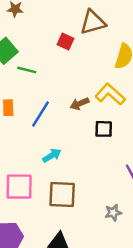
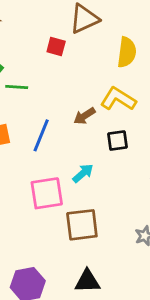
cyan arrow: (52, 155) -> (83, 173), moved
pink square: (19, 187) -> (47, 193), moved

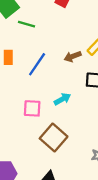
pink square: (47, 193) -> (32, 108), size x0.7
brown square: (82, 225) -> (54, 137), turned 36

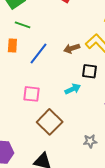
green line: (26, 24) -> (23, 25), moved
cyan arrow: (62, 99) -> (73, 89), moved

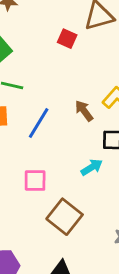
brown arrow: (72, 48) -> (84, 111), turned 77

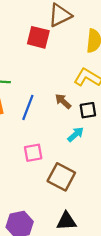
red square: (67, 39) -> (38, 37), size x1.5
brown arrow: (84, 111) -> (63, 101), moved

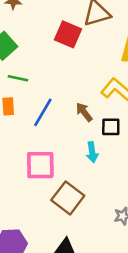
cyan arrow: (76, 134) -> (92, 152), turned 114
pink square: (33, 153) -> (40, 165), size x1.4

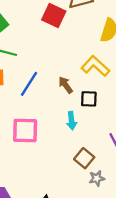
brown square: (68, 198) -> (84, 158), moved, size x0.7

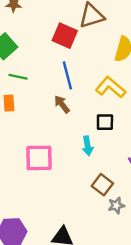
blue line: (29, 84) -> (67, 75), moved, turned -45
brown arrow: (66, 85) -> (62, 104), moved

